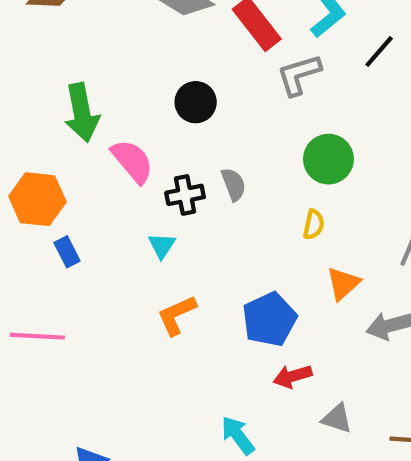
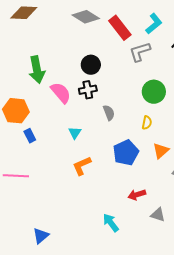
gray semicircle: (234, 184) -> (109, 113), moved
black cross: (185, 195) -> (88, 90), moved
blue pentagon: (269, 319) -> (126, 153), moved

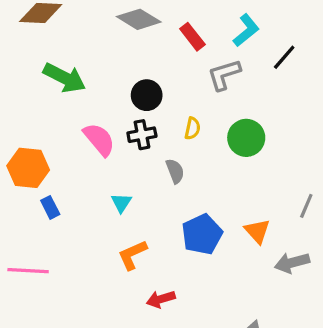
red rectangle: (120, 28) -> (192, 37), size x0.7
green arrow: (37, 70) -> (64, 78), moved, turned -52
yellow semicircle: (147, 123) -> (192, 128), moved
orange triangle: (161, 151) -> (257, 231), turned -30
red arrow: (137, 195) -> (161, 299), moved

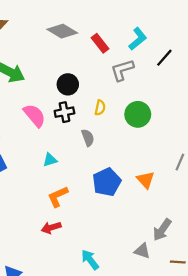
cyan triangle: (121, 203) -> (50, 160), turned 40
gray arrow: (292, 263) -> (162, 230), moved, turned -40
red arrow: (161, 299) -> (51, 228), moved

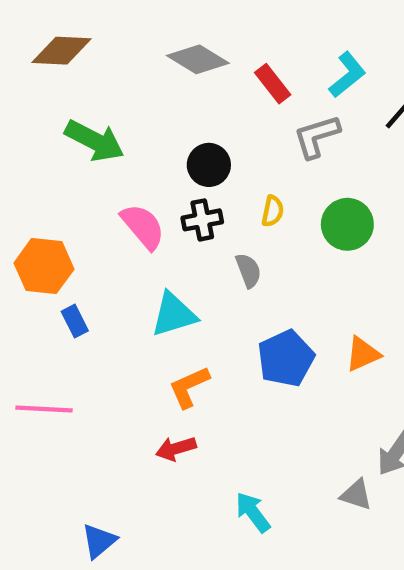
cyan triangle: (50, 160) -> (174, 314), size x1.6
orange triangle: (146, 180) -> (363, 354), turned 48

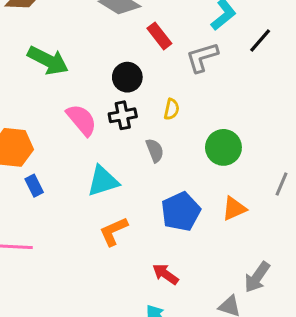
red rectangle: (273, 84) -> (159, 36), moved
green circle: (347, 224) -> (223, 147), moved
red arrow: (176, 449) -> (165, 274), moved, turned 52

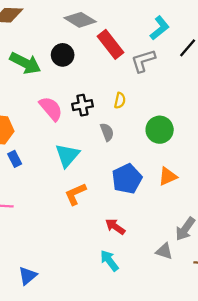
red rectangle: (159, 36) -> (110, 44), size x1.4
black circle: (127, 77) -> (63, 55), moved
cyan triangle: (103, 181) -> (67, 155), turned -32

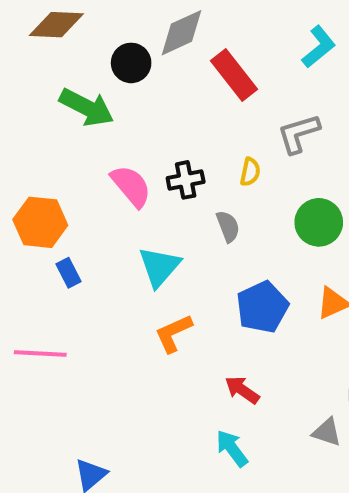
gray diamond: (80, 20) -> (182, 33), turned -56
black circle: (63, 55) -> (131, 63), moved
gray L-shape: (143, 61) -> (299, 134), moved

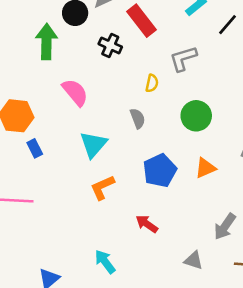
green arrow: (87, 107) -> (46, 42), turned -116
black cross: (186, 180) -> (110, 45), moved, turned 35
gray triangle: (327, 432) -> (194, 260), moved
cyan arrow: (232, 448) -> (105, 262), moved

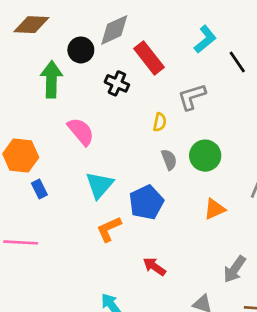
black line: (227, 25) -> (237, 62), turned -75
gray semicircle: (138, 118) -> (169, 160), moved
blue pentagon: (160, 171) -> (146, 202), moved

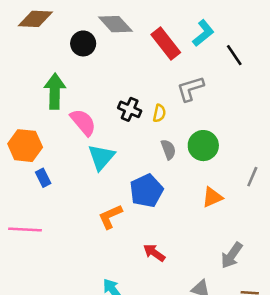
gray diamond: (114, 30) -> (115, 24), turned 72
red rectangle: (149, 58) -> (166, 43), moved
green arrow: (51, 79) -> (55, 91), moved
black cross: (117, 83) -> (130, 109), moved
cyan triangle: (100, 185) -> (101, 157), moved

